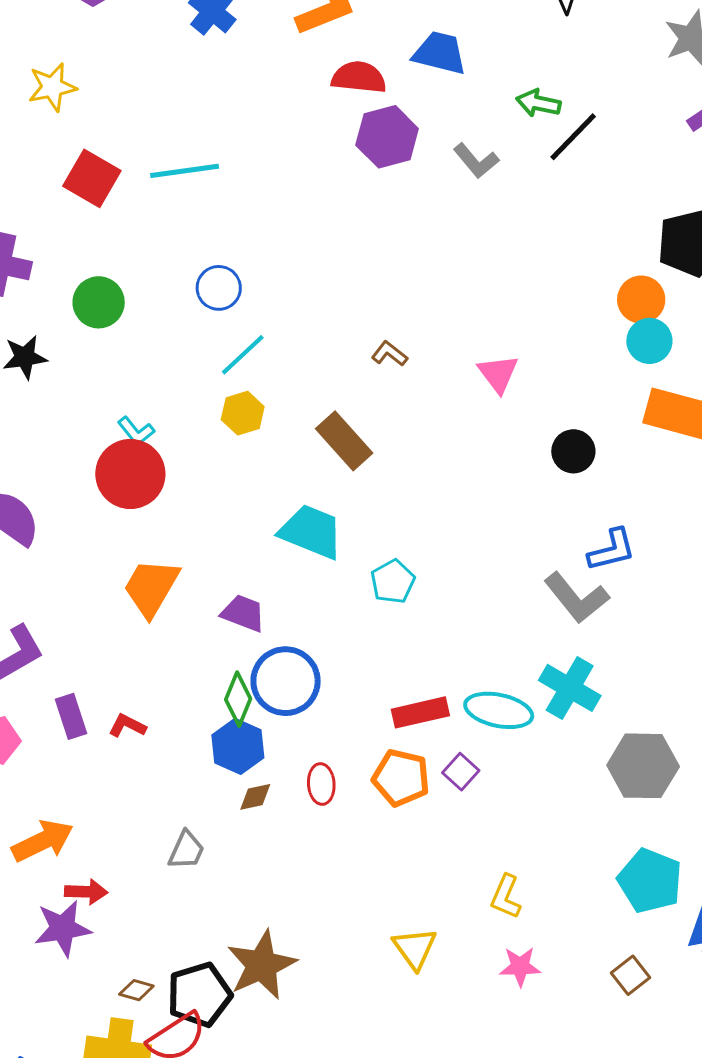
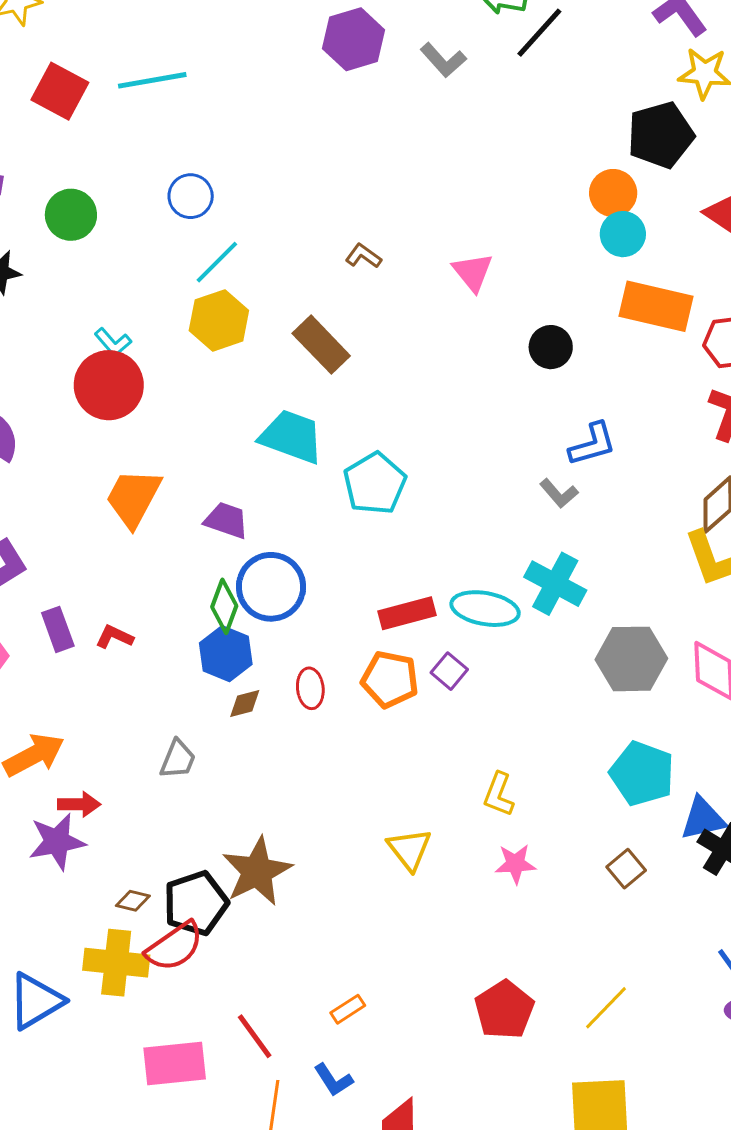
yellow hexagon: (243, 413) -> (219, 320), size x1.4
cyan pentagon: (393, 582) -> (375, 484), size x1.4
gray L-shape: (576, 598) -> (559, 493), size x0.6

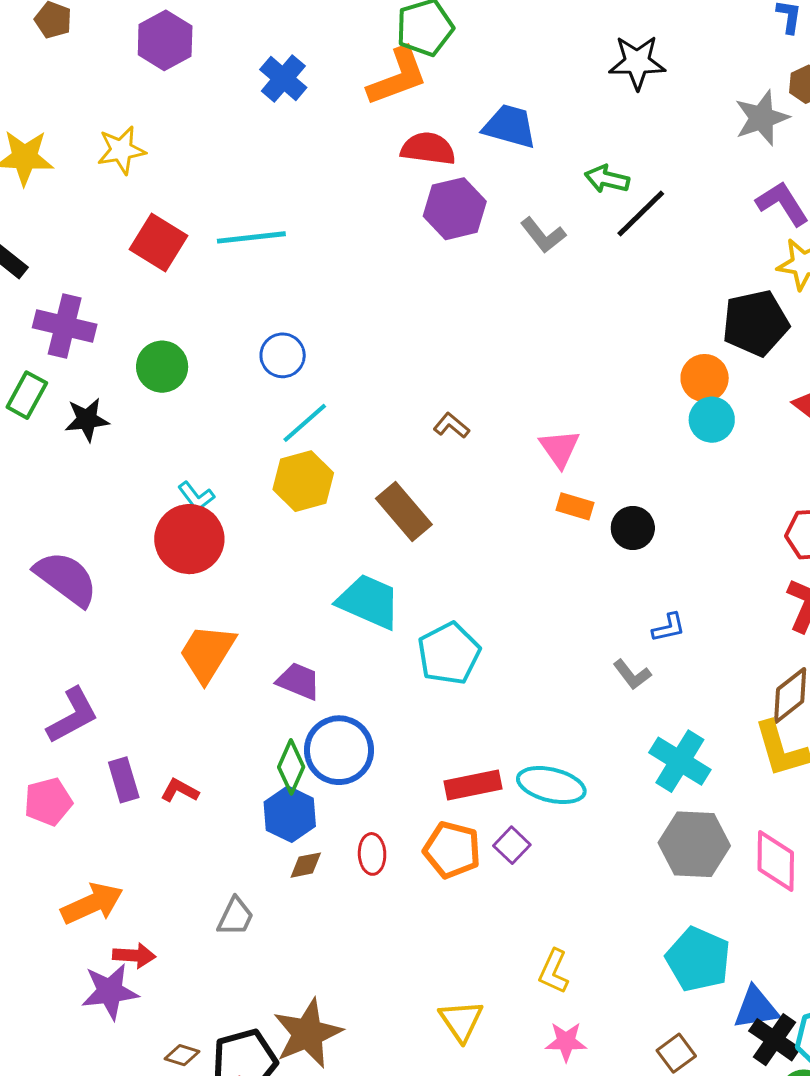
orange rectangle: (656, 306) -> (575, 506), moved, size x0.5
blue L-shape: (592, 444) -> (669, 628), size x0.7
cyan cross: (555, 584) -> (680, 761), moved

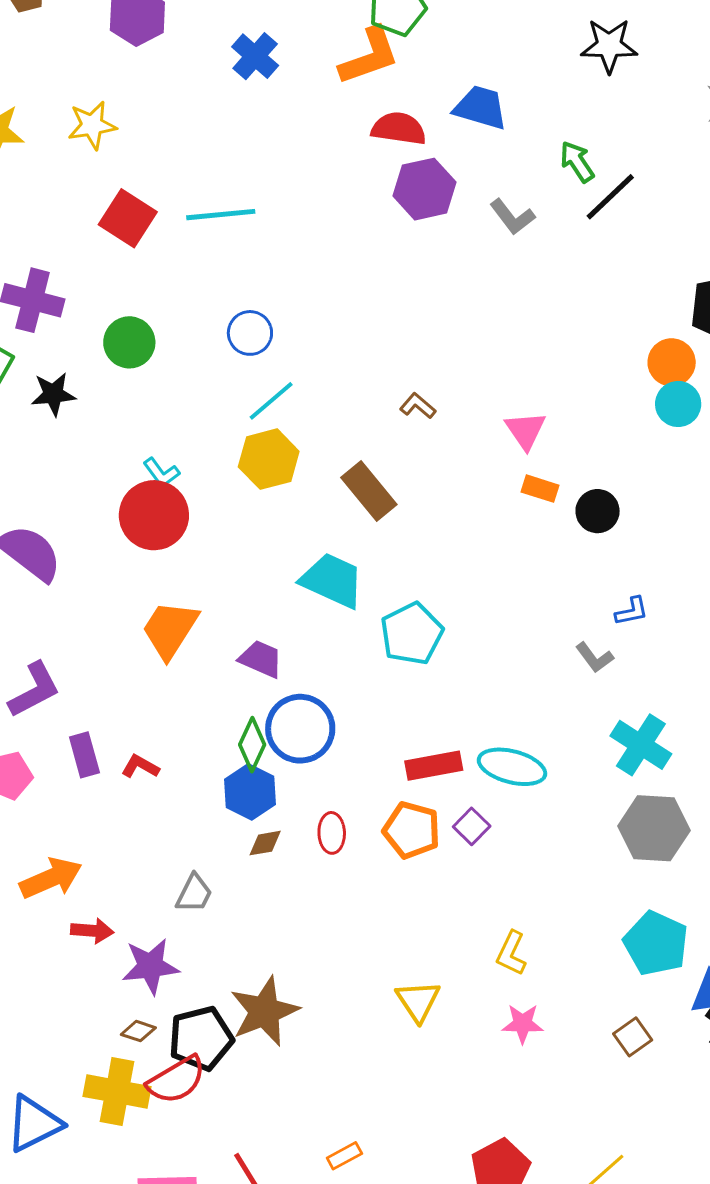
green arrow: (607, 179) -> (577, 162), turned 42
purple star: (110, 991) -> (150, 966), moved

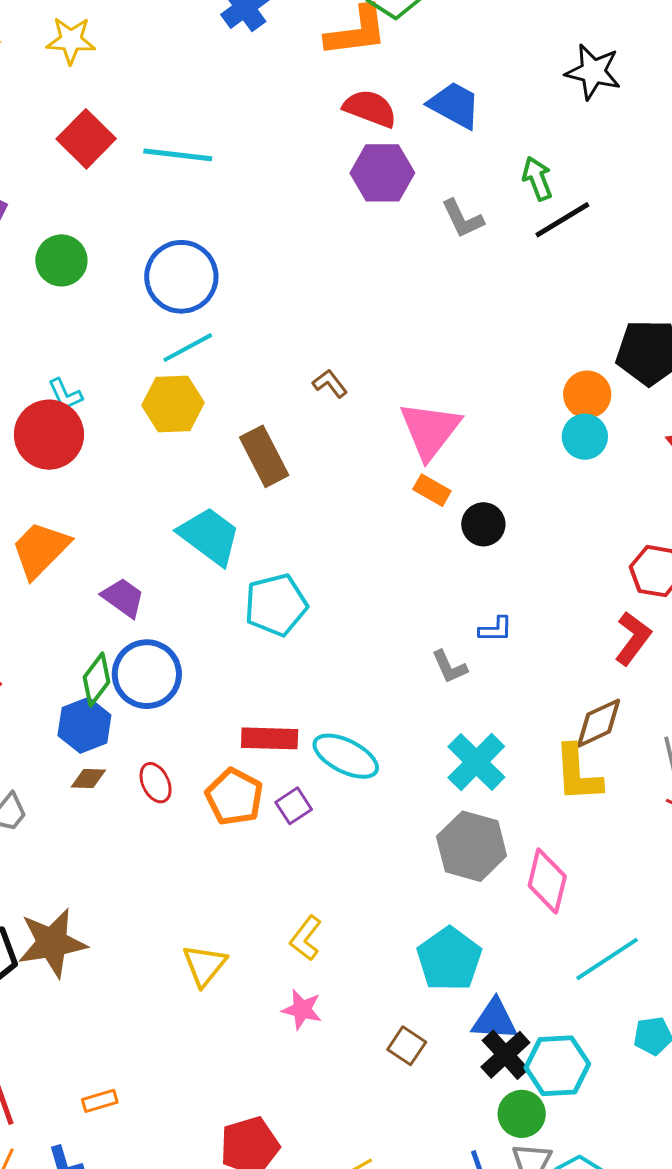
blue circle: (250, 333) -> (181, 277), size x1.6
pink triangle: (525, 430) -> (430, 430), size x1.5
red ellipse: (332, 833) -> (156, 783), turned -36
brown square: (633, 1037) -> (407, 1046), turned -33

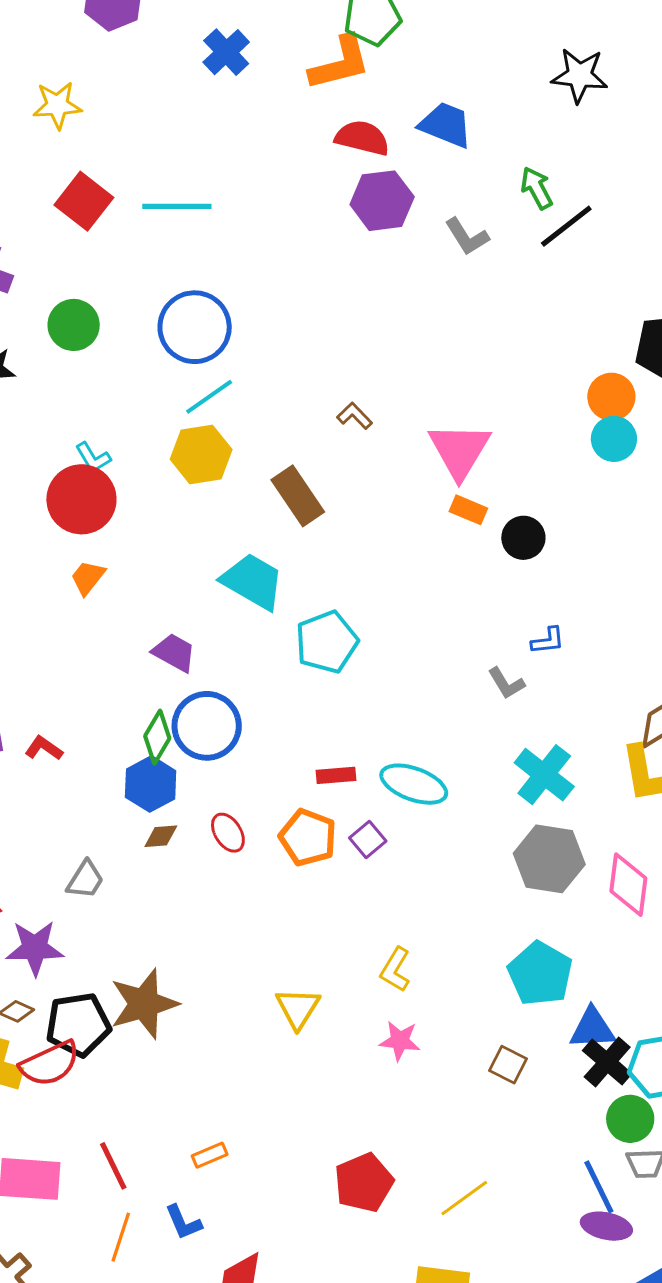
orange trapezoid: (40, 550) -> (88, 578), moved, size x0.6
red rectangle: (270, 738) -> (336, 775), size x0.7

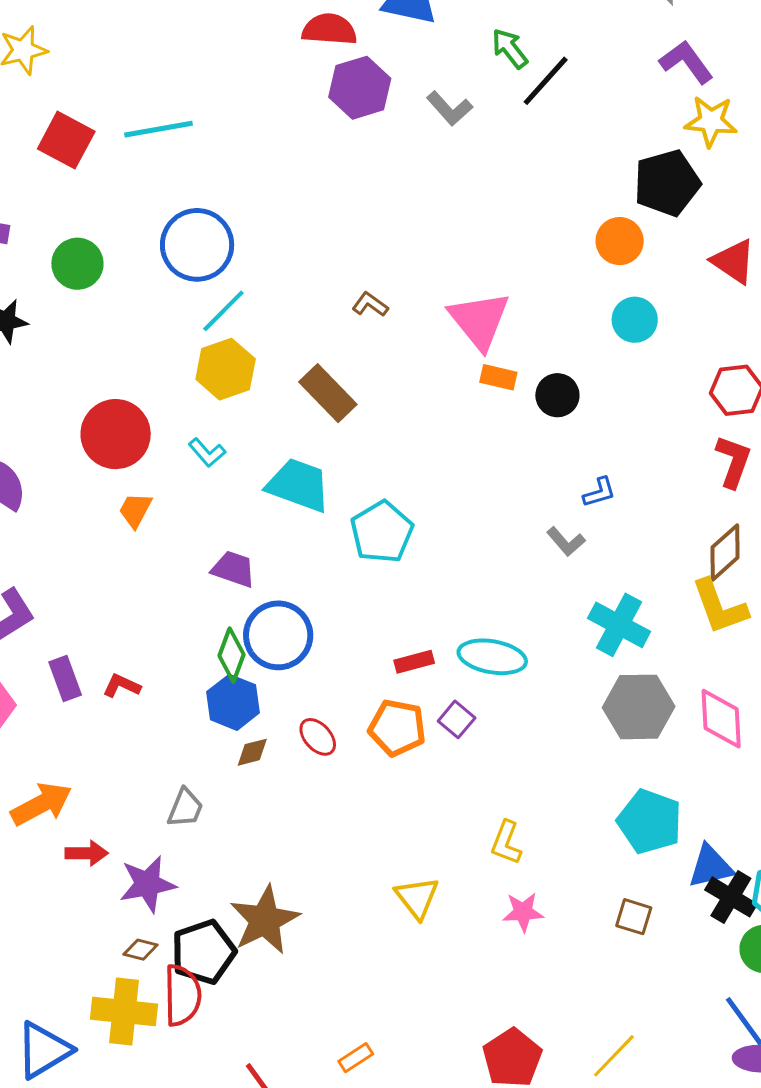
cyan circle: (614, 439) -> (635, 320), moved
cyan L-shape: (93, 458) -> (207, 453), moved
red semicircle: (50, 1064) -> (182, 995), turned -56

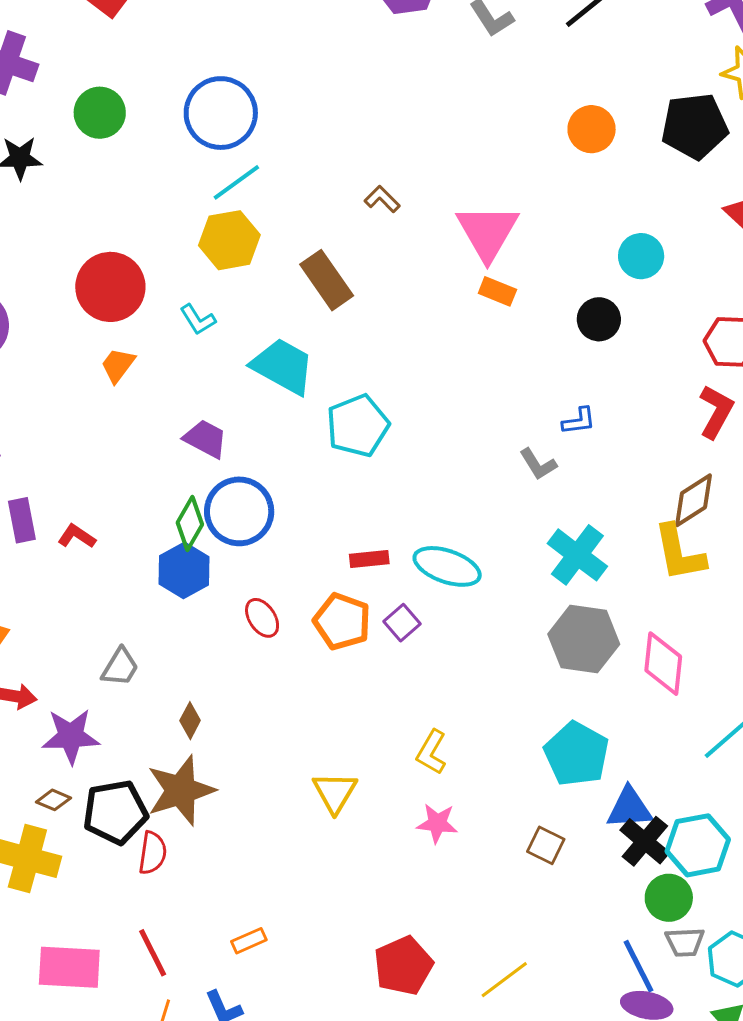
orange circle: (620, 241) -> (592, 129), moved
black circle: (557, 395) -> (599, 319), moved
brown diamond: (252, 752) -> (190, 721), moved, turned -57
red semicircle: (182, 995) -> (153, 853), moved, size x0.7

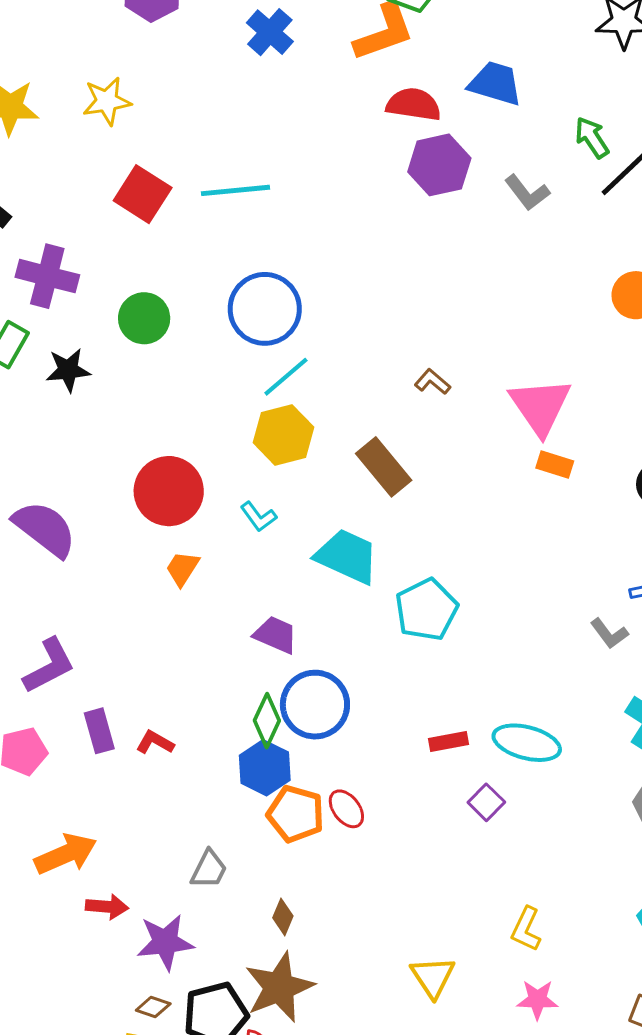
orange pentagon: (342, 621) -> (296, 814), moved

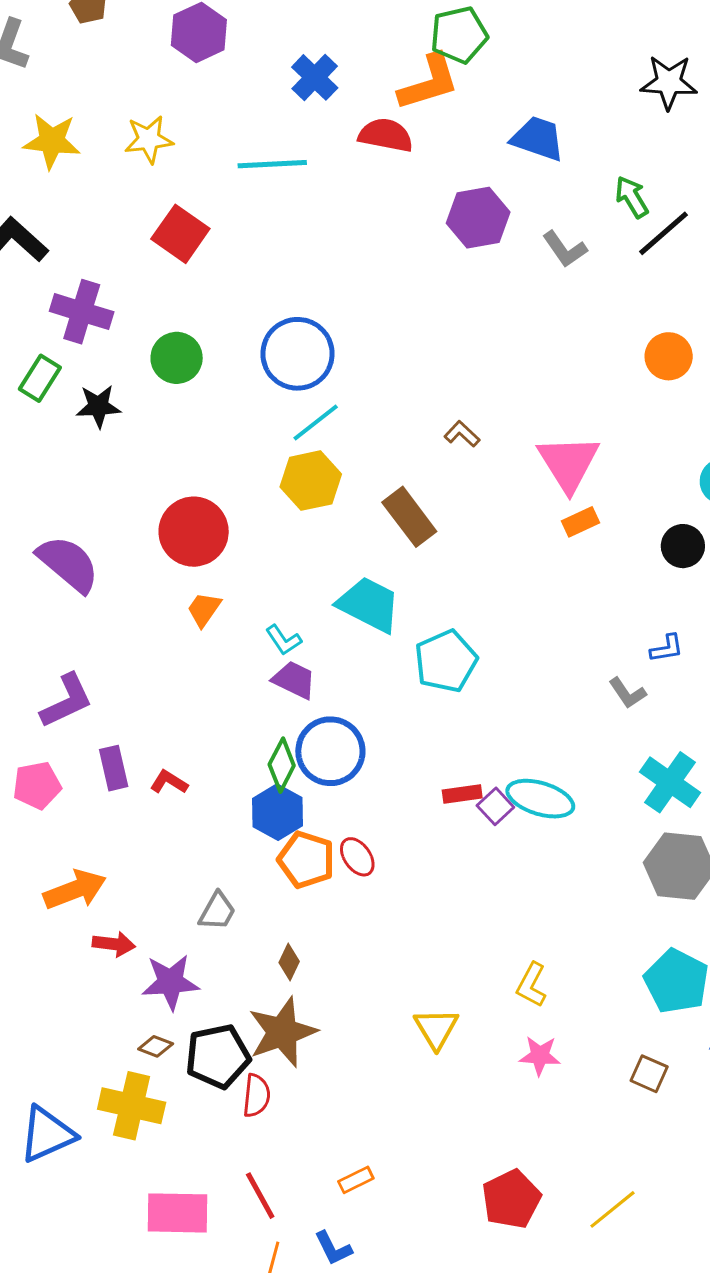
red semicircle: (414, 104) -> (386, 135), moved
cyan line: (235, 190) -> (272, 164), moved
orange rectangle: (555, 464) -> (580, 522), turned -45
cyan L-shape: (258, 517) -> (283, 640), moved
purple square: (486, 802) -> (495, 806), moved

